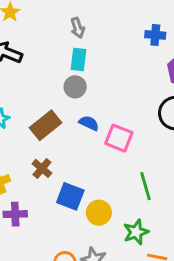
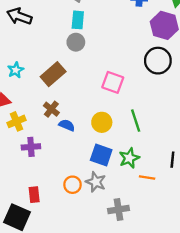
blue semicircle: (89, 123) -> (67, 125), moved
blue square: (70, 196) -> (101, 155), moved
yellow circle: (99, 213) -> (102, 122), moved

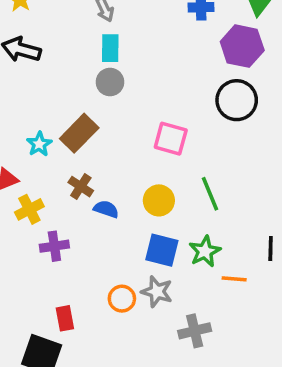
cyan star: (16, 70) -> (39, 144), moved

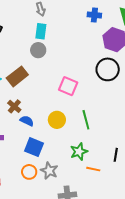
blue square: (162, 250) -> (34, 147), moved

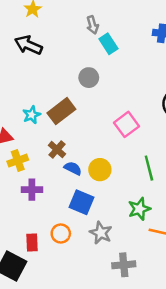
cyan rectangle: (41, 31) -> (108, 44), moved, turned -42
pink square: (68, 86) -> (126, 124), turned 30
yellow circle: (57, 120) -> (100, 170), moved
orange circle: (29, 172) -> (61, 234), moved

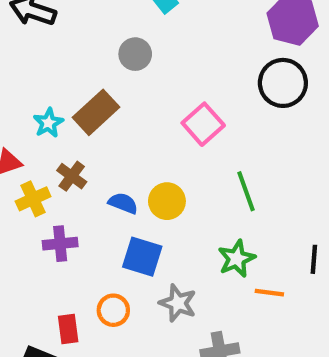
brown cross: (57, 150) -> (72, 176), moved

